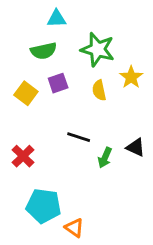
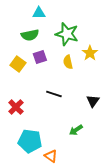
black triangle: (136, 147) -> (93, 101), turned 40
green arrow: (105, 158) -> (76, 130), moved, turned 32

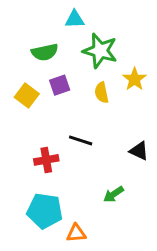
cyan triangle: (39, 13) -> (75, 19), moved
black triangle: (93, 101) -> (139, 151), turned -40
red cross: (16, 107) -> (46, 160), moved, turned 35
orange triangle: (51, 156) -> (76, 233), turned -40

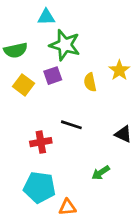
cyan triangle: (75, 19) -> (46, 17), moved
green star: (100, 51) -> (65, 45), moved
green semicircle: (45, 52) -> (16, 50), moved

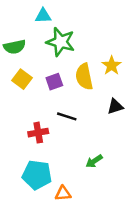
purple square: (53, 76) -> (54, 82), moved
yellow semicircle: (90, 82) -> (84, 77), size x1.5
black triangle: (123, 134) -> (115, 106), moved, turned -42

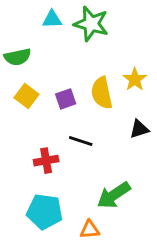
green star: (61, 42) -> (91, 24), moved
green arrow: (94, 161) -> (114, 195), size x1.6
orange triangle: (63, 193) -> (90, 230), moved

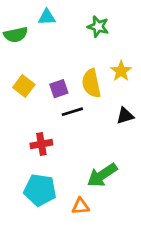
green star: (91, 24) -> (98, 27), moved, size x0.7
green semicircle: (18, 57) -> (16, 35), moved
black line: (81, 141) -> (72, 112), moved, turned -35

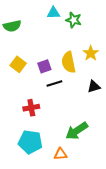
cyan triangle: (47, 17) -> (53, 13), moved

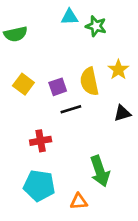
green arrow: (77, 131) -> (100, 171), turned -75

